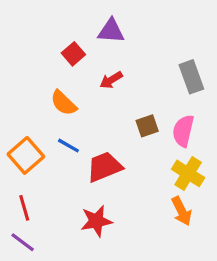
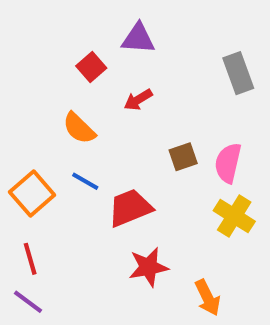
gray rectangle: (191, 77) -> (238, 73), moved
orange arrow: (182, 211) -> (208, 298), moved
red star: (96, 221) -> (148, 267), moved

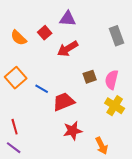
red arrow: (138, 100) -> (68, 49), size x1.5
orange semicircle: (79, 128) -> (19, 38), moved
orange square: (32, 194) -> (16, 78), moved

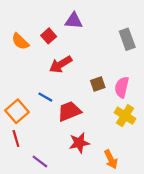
red arrow: (68, 49) -> (61, 64), moved
orange square: (16, 78) -> (17, 111), moved
purple line: (14, 148) -> (40, 161), moved

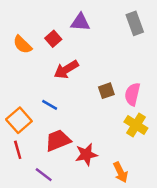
gray rectangle: (127, 39) -> (135, 23), moved
red trapezoid: (69, 111) -> (58, 140), moved

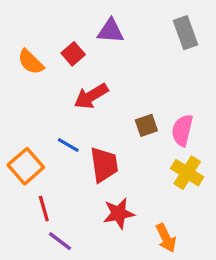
red trapezoid: (58, 140) -> (104, 165), moved, turned 104
red line: (18, 150) -> (44, 209), moved

